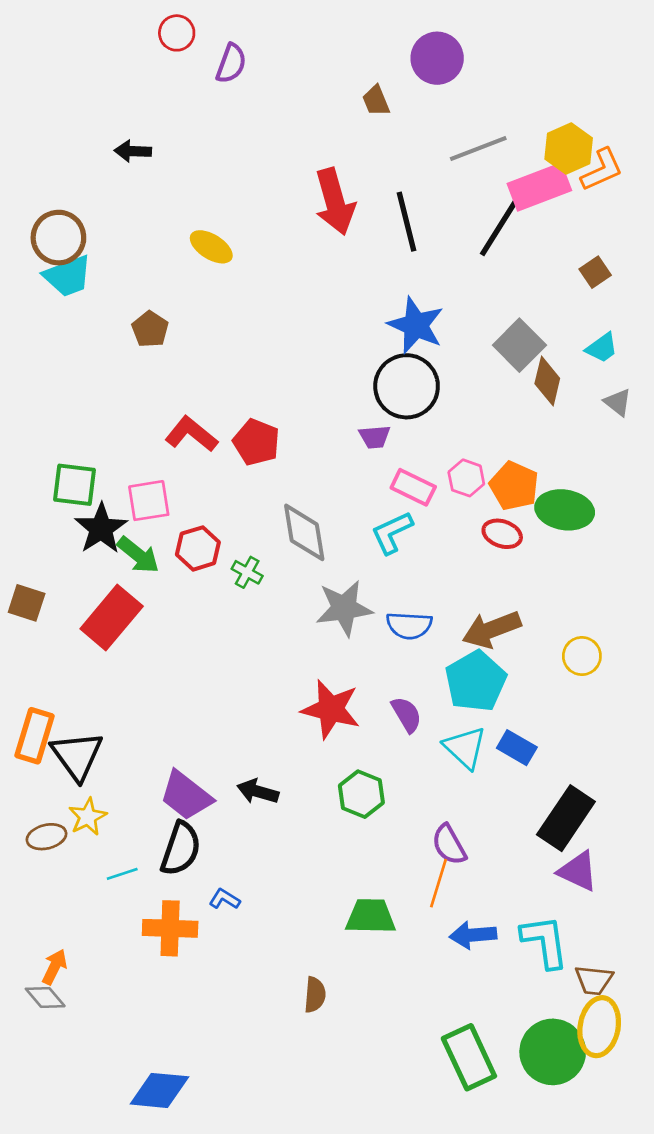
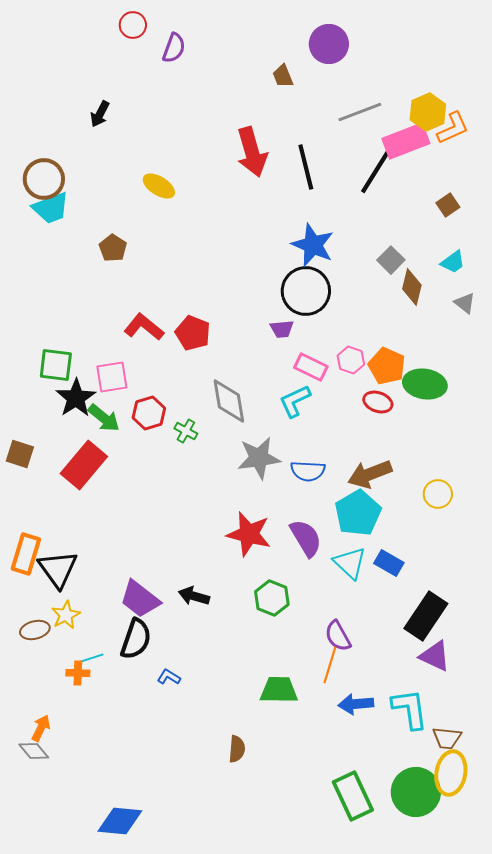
black arrow: (133, 151) -> (100, 114), turned -64
gray square: (519, 345) -> (391, 260), size x0.7
purple semicircle: (407, 714) -> (306, 538), size x1.4
orange cross: (170, 928) -> (78, 673), moved, size x0.6

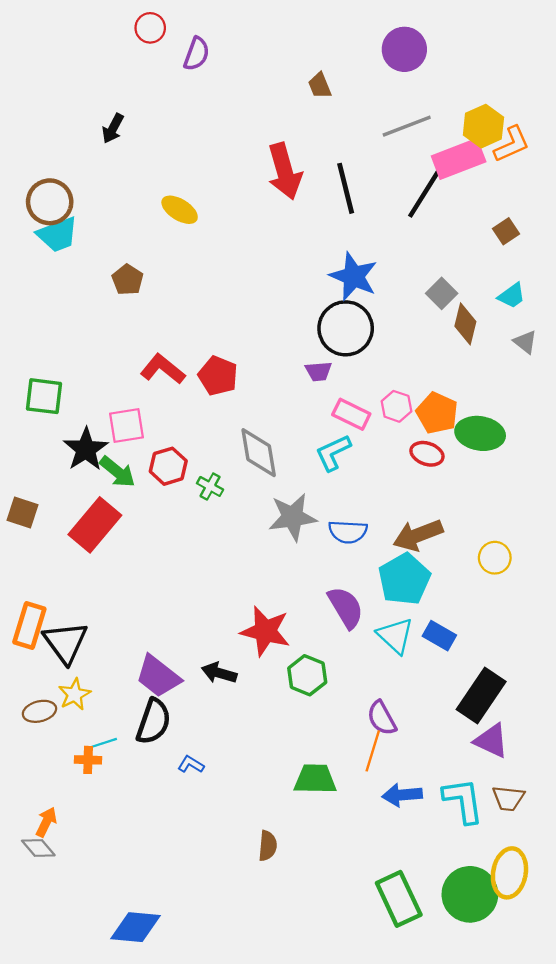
purple circle: (329, 44) -> (404, 49), moved
green square: (56, 365) -> (44, 396), moved
red star: (249, 534) -> (265, 631), moved
brown trapezoid: (447, 738) -> (508, 798), moved

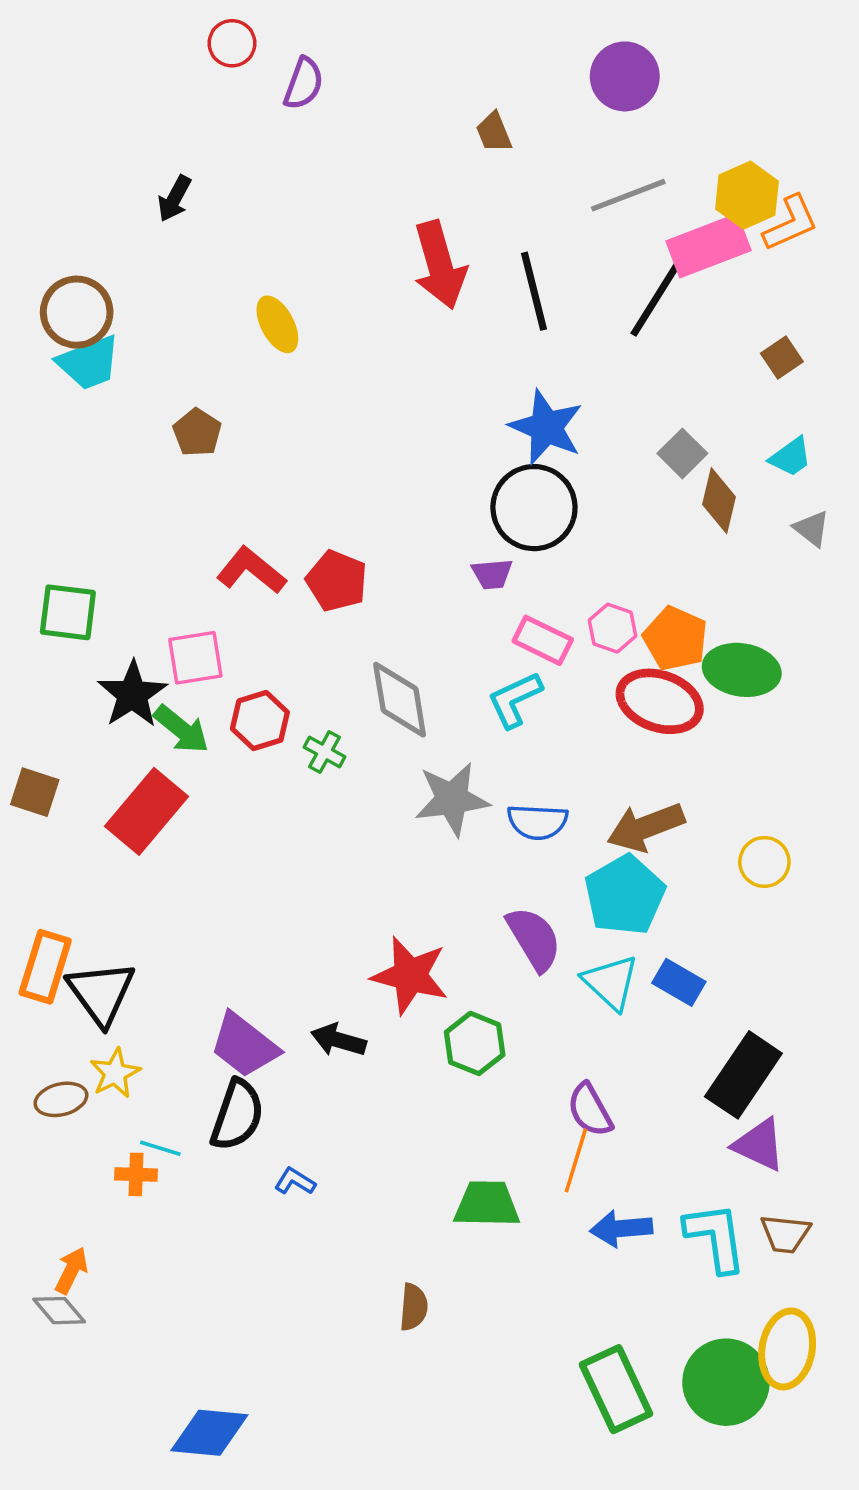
yellow ellipse: (180, 210) -> (277, 324), turned 30
red ellipse: (427, 454) -> (660, 701), size x1.6
cyan line: (104, 743) -> (160, 1148), turned 35

